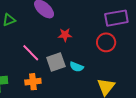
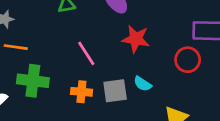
red star: (65, 35) -> (136, 39), size x1.5
gray square: (56, 62) -> (115, 91), moved

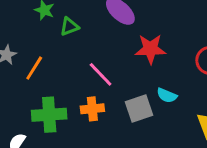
orange line: (16, 47) -> (34, 68), moved, turned -55
orange cross: (81, 92) -> (92, 109), moved

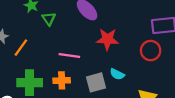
green triangle: (69, 27) -> (49, 19), turned -48
pink line: (101, 74) -> (69, 56), turned -42

